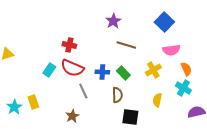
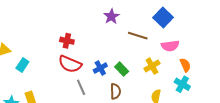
brown line: (126, 45) -> (138, 36), moved
cyan rectangle: (49, 70) -> (22, 65), moved
blue cross: (102, 72) -> (100, 68), turned -32

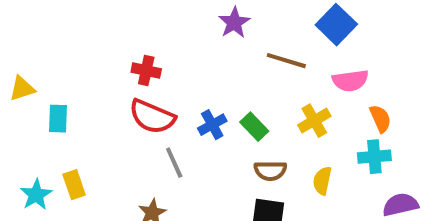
cyan rectangle: (22, 65) -> (58, 119), turned -32
cyan cross: (182, 84) -> (374, 157), turned -35
brown semicircle: (115, 91) -> (270, 171), moved, turned 91

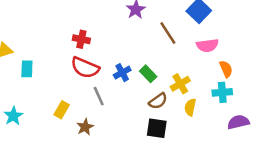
brown line: (286, 61) -> (168, 33), turned 40
yellow cross: (314, 121) -> (180, 84), moved
brown semicircle: (270, 171) -> (158, 101), turned -36
yellow rectangle: (74, 185) -> (62, 110), moved, turned 49

